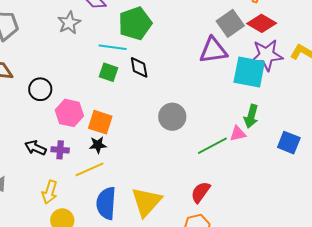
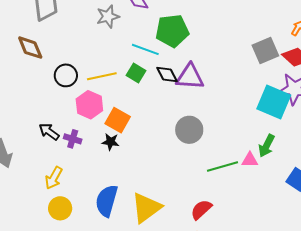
purple triangle: (213, 50) -> (190, 77), moved
black diamond: (139, 67) -> (167, 75), turned -30
yellow line: (90, 169) -> (102, 76), moved

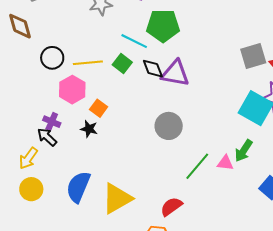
orange square: (118, 120) -> (99, 108), size x0.7
black arrow: (49, 132) -> (47, 137), moved
green line: (222, 166) -> (197, 166), turned -40

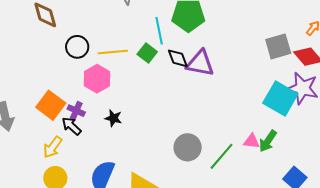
cyan line: (134, 41) -> (159, 31), turned 52
orange square: (99, 108) -> (51, 105), moved, size x1.6
gray circle: (169, 126) -> (188, 147), moved
pink triangle: (225, 163) -> (252, 141), moved

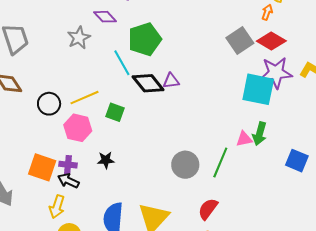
green square: (147, 53) -> (115, 112), moved
black diamond: (178, 58) -> (148, 83), size x1.4
purple triangle: (200, 63) -> (171, 81), size x0.6

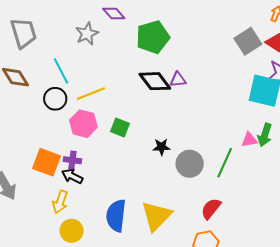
cyan line: (122, 63) -> (61, 71), moved
green square: (115, 112) -> (120, 128), moved
black star: (106, 160) -> (161, 147), moved

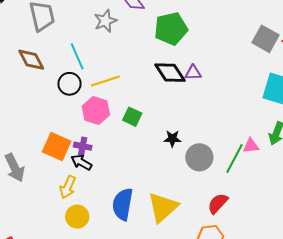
gray square: (248, 41) -> (265, 39), turned -32
pink triangle: (249, 140) -> (251, 146), moved

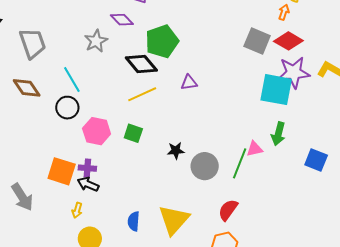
black diamond: (170, 73) -> (141, 64), moved
yellow line: (105, 81) -> (142, 94), moved
yellow arrow: (68, 187) -> (77, 210), size x0.7
blue semicircle: (123, 204) -> (134, 221), size x0.6

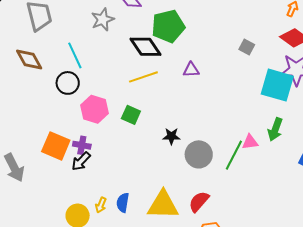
gray square: (257, 41) -> (247, 47), moved, size x0.6
black arrow: (88, 184) -> (81, 161), turned -75
yellow arrow: (77, 210) -> (101, 205), moved
red semicircle: (228, 210) -> (199, 202), moved
yellow triangle: (174, 220) -> (163, 205), turned 44

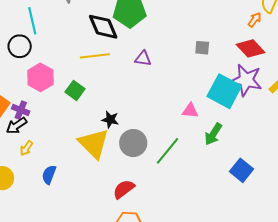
gray square: (247, 47) -> (202, 48), turned -35
pink triangle: (250, 142) -> (190, 111), moved
yellow arrow: (101, 205) -> (26, 148), moved
yellow triangle: (163, 205) -> (94, 144), moved, turned 32

